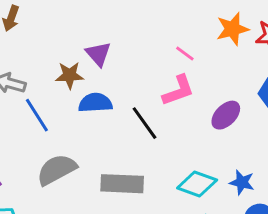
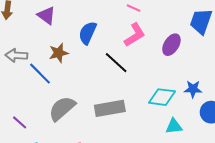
purple triangle: (98, 54) -> (46, 15), moved
brown star: (70, 75) -> (59, 53), moved
blue semicircle: (95, 103) -> (88, 33), moved, turned -50

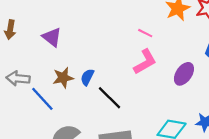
blue semicircle: (88, 33) -> (87, 77), moved, size x0.7
black line: (116, 63) -> (110, 98), moved

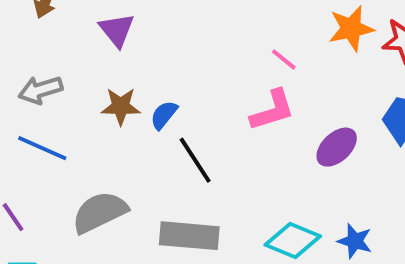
gray arrow: (18, 78) -> (40, 90), turned -35
blue line: (42, 99) -> (42, 148), moved, turned -36

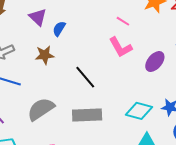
pink L-shape: (272, 110) -> (121, 47), turned 85
blue semicircle: (164, 115) -> (59, 29), moved

